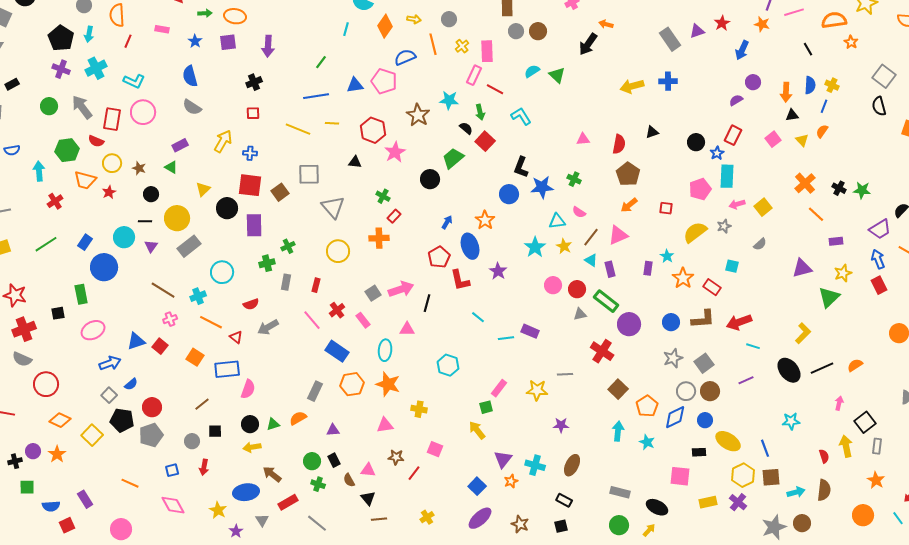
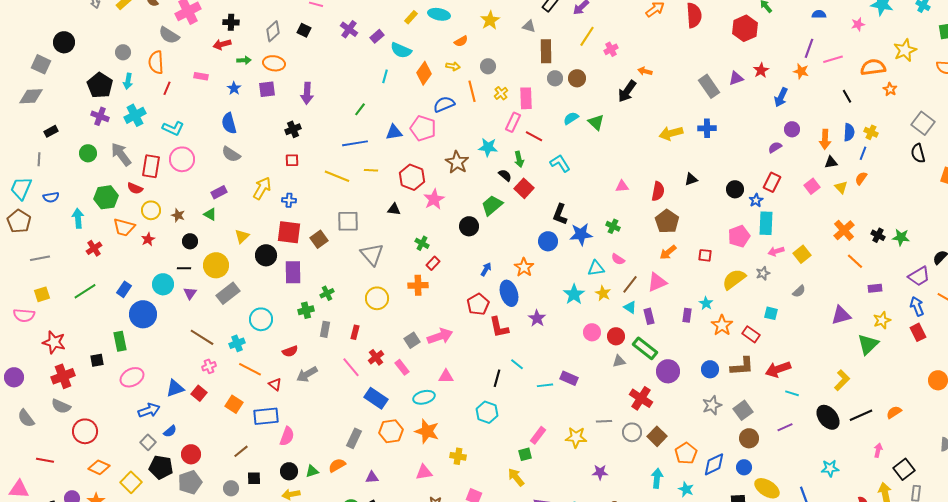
black line: (427, 303) -> (497, 378), moved
cyan ellipse: (385, 350) -> (424, 397), turned 70
gray circle: (686, 391) -> (632, 432), moved

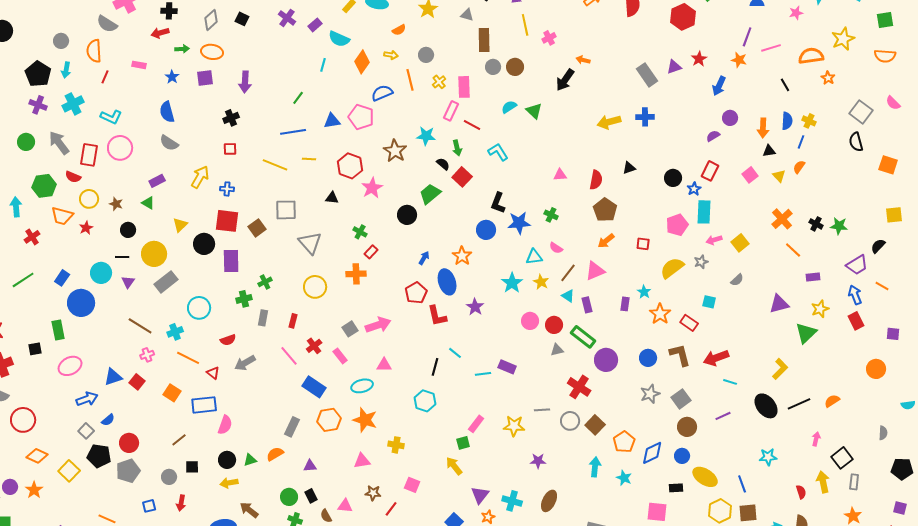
yellow line: (587, 36) -> (525, 25), turned -45
brown L-shape: (742, 366) -> (680, 355), turned -100

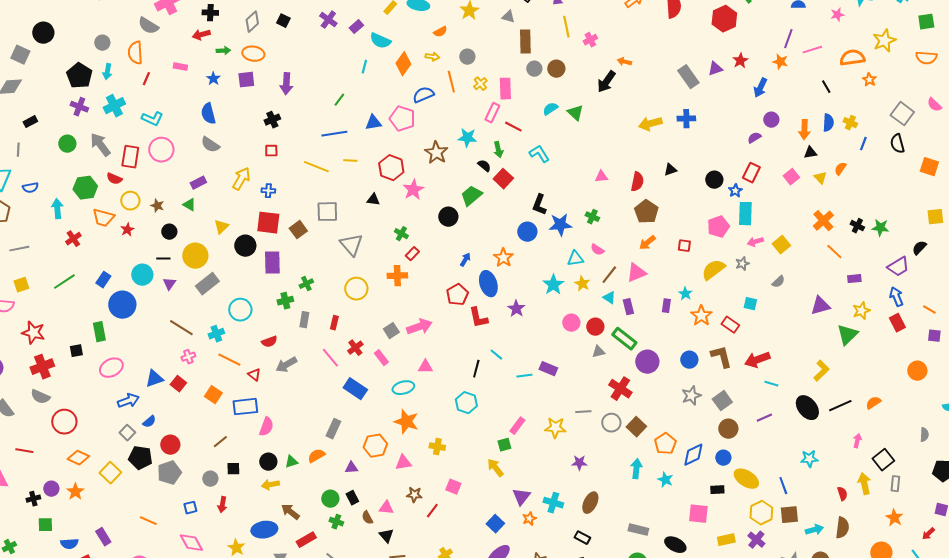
blue line: (801, 142) -> (863, 144), moved
orange line: (882, 286) -> (929, 310), moved
orange hexagon: (329, 420) -> (375, 446), moved

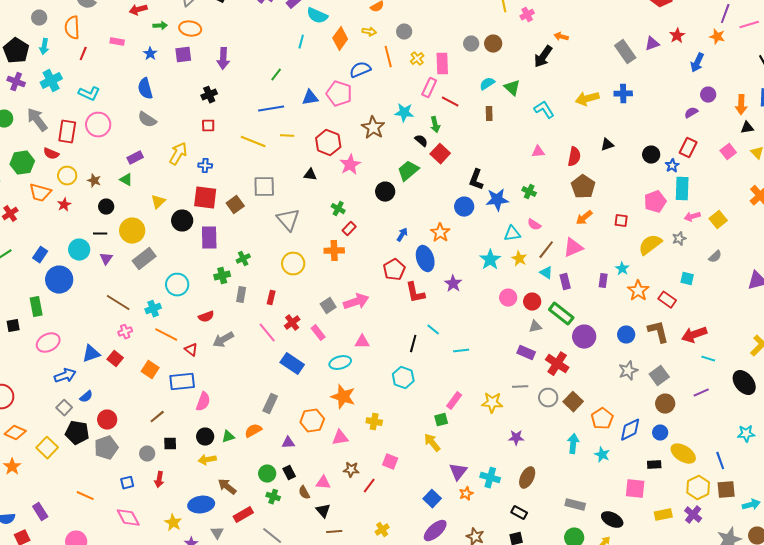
brown rectangle: (525, 42) -> (489, 114), moved, size x0.6
cyan L-shape: (539, 154) -> (544, 110), moved
purple rectangle: (548, 369) -> (526, 353), moved

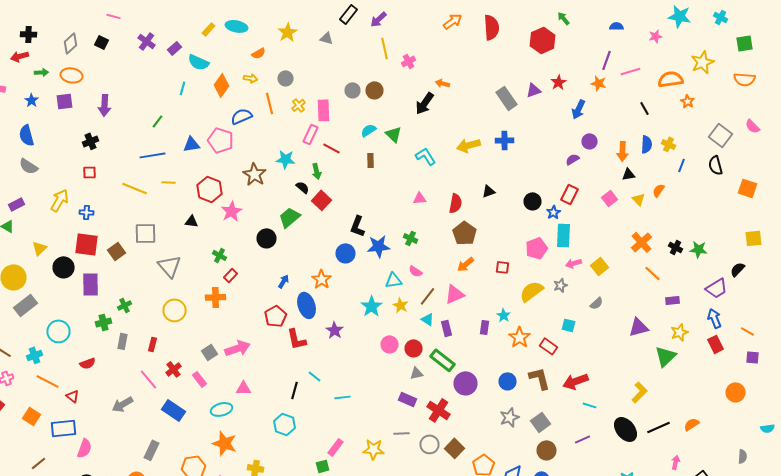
gray arrow: (223, 340) -> (122, 404), moved

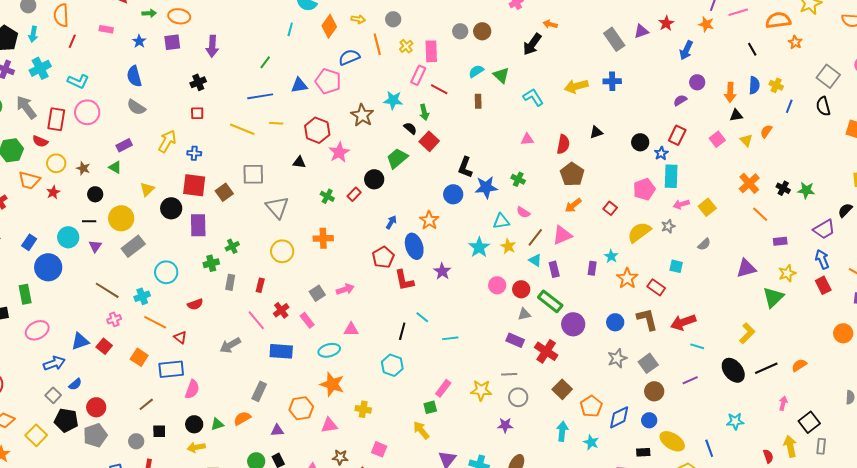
red square: (502, 267) -> (610, 208), turned 32
red rectangle: (230, 275) -> (354, 194), moved
pink arrow: (238, 348) -> (345, 289), size x0.7
blue rectangle: (174, 410) -> (281, 351), turned -30
gray circle: (430, 444) -> (518, 397), moved

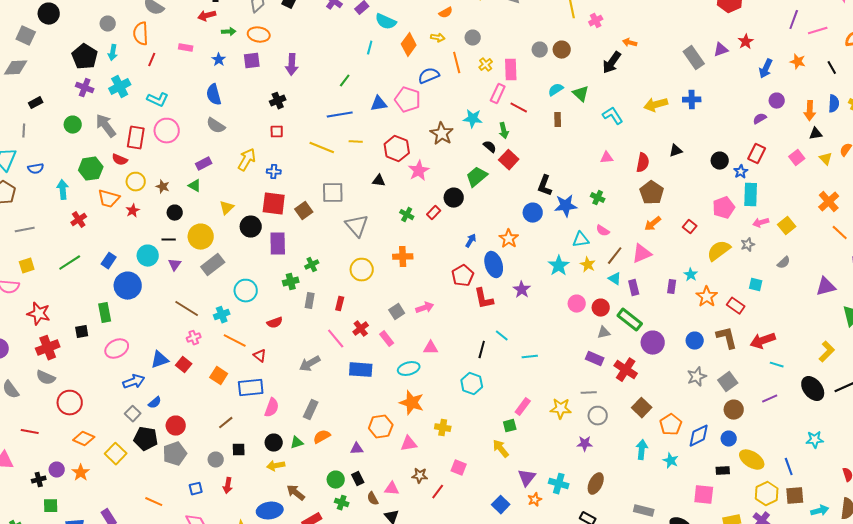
orange star: (706, 24) -> (798, 62), moved
gray rectangle: (259, 391) -> (311, 410), moved

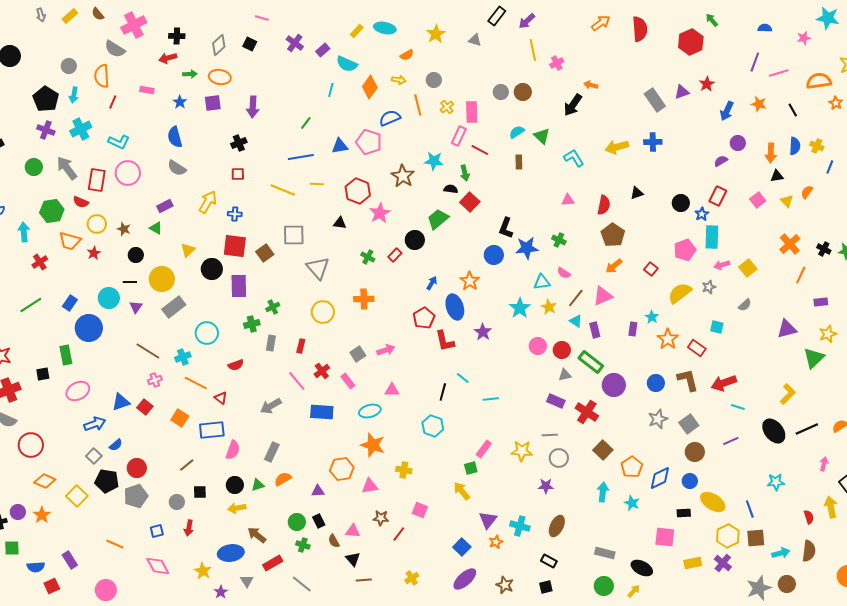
black semicircle: (490, 147) -> (451, 189), turned -32
orange line: (840, 233) -> (801, 275), turned 72

